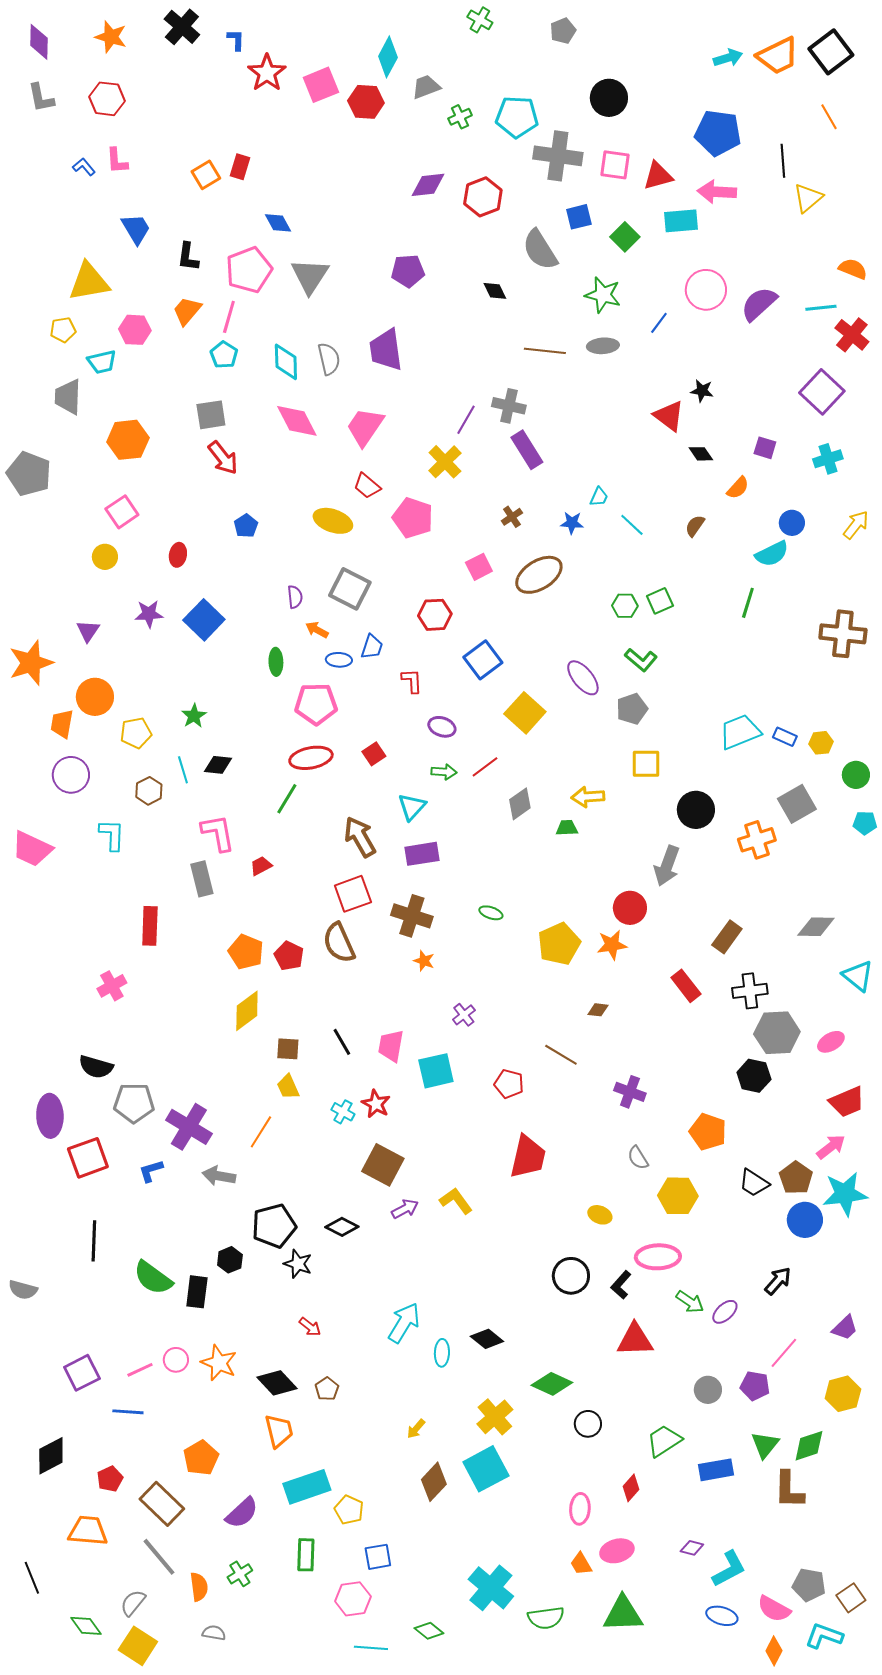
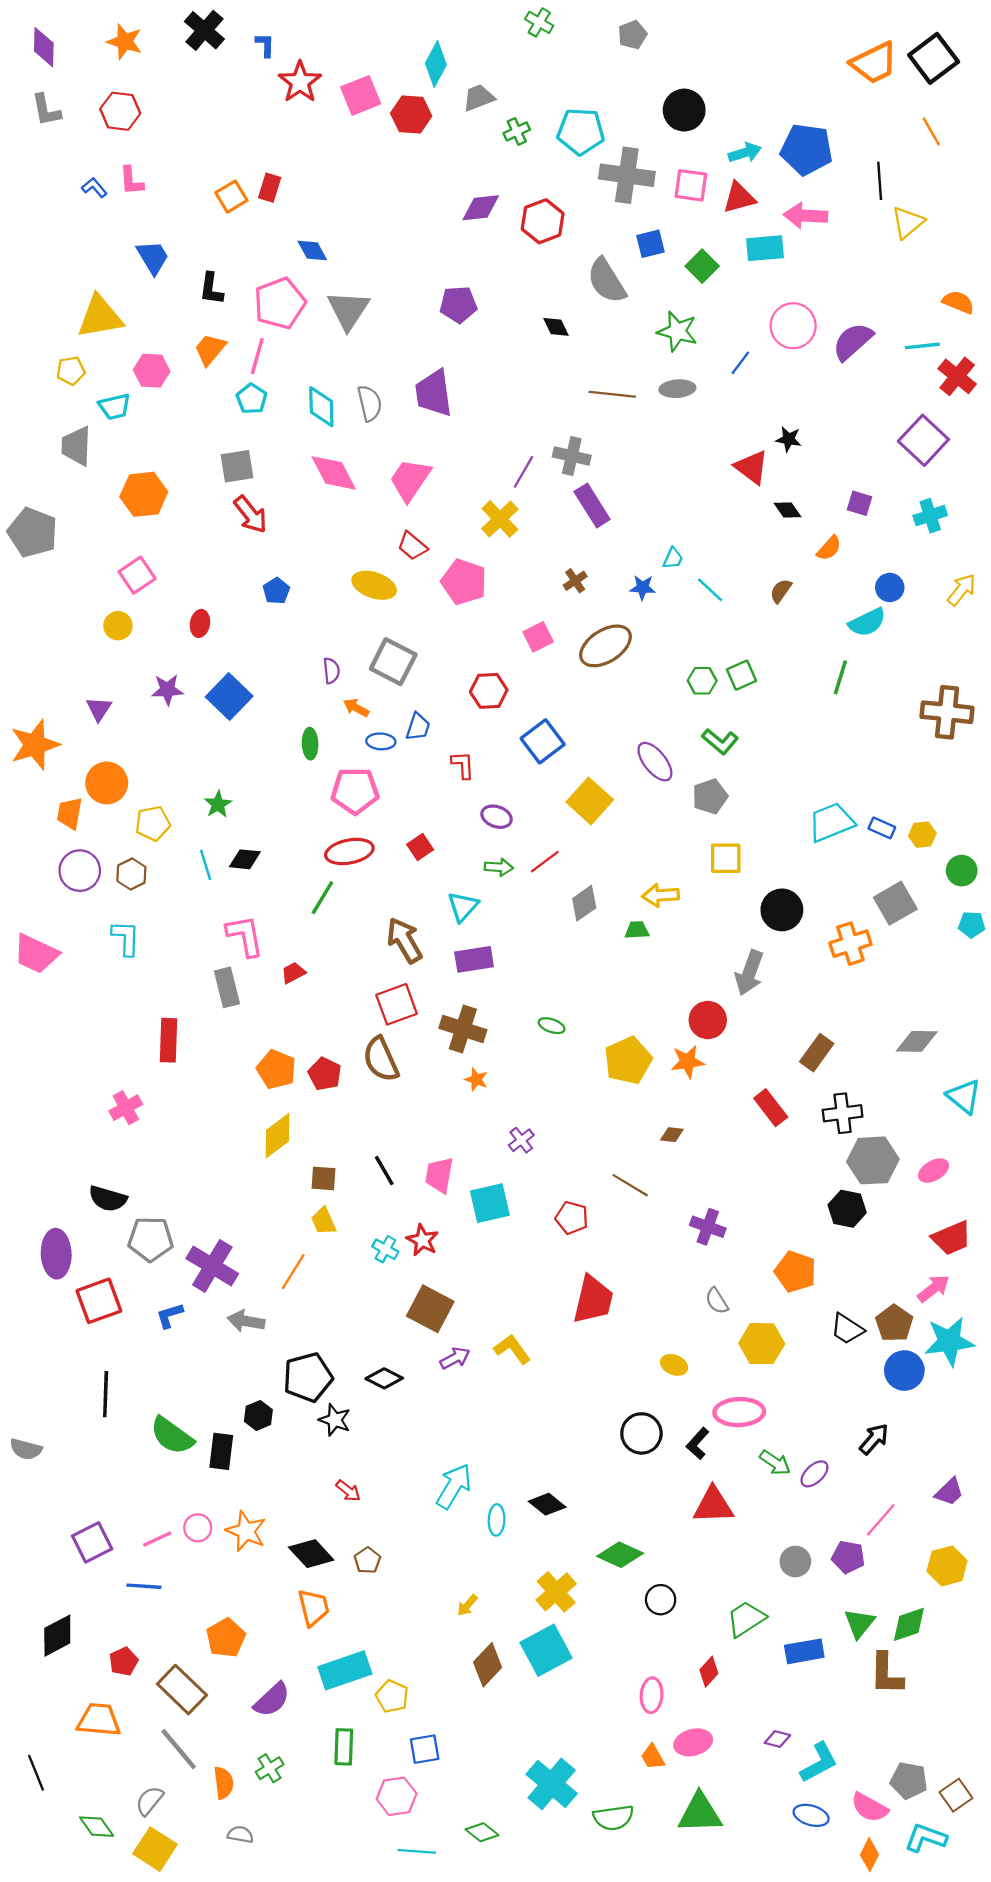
cyan arrow: (728, 58) -> (745, 153), moved
brown hexagon: (149, 791) -> (131, 874), moved

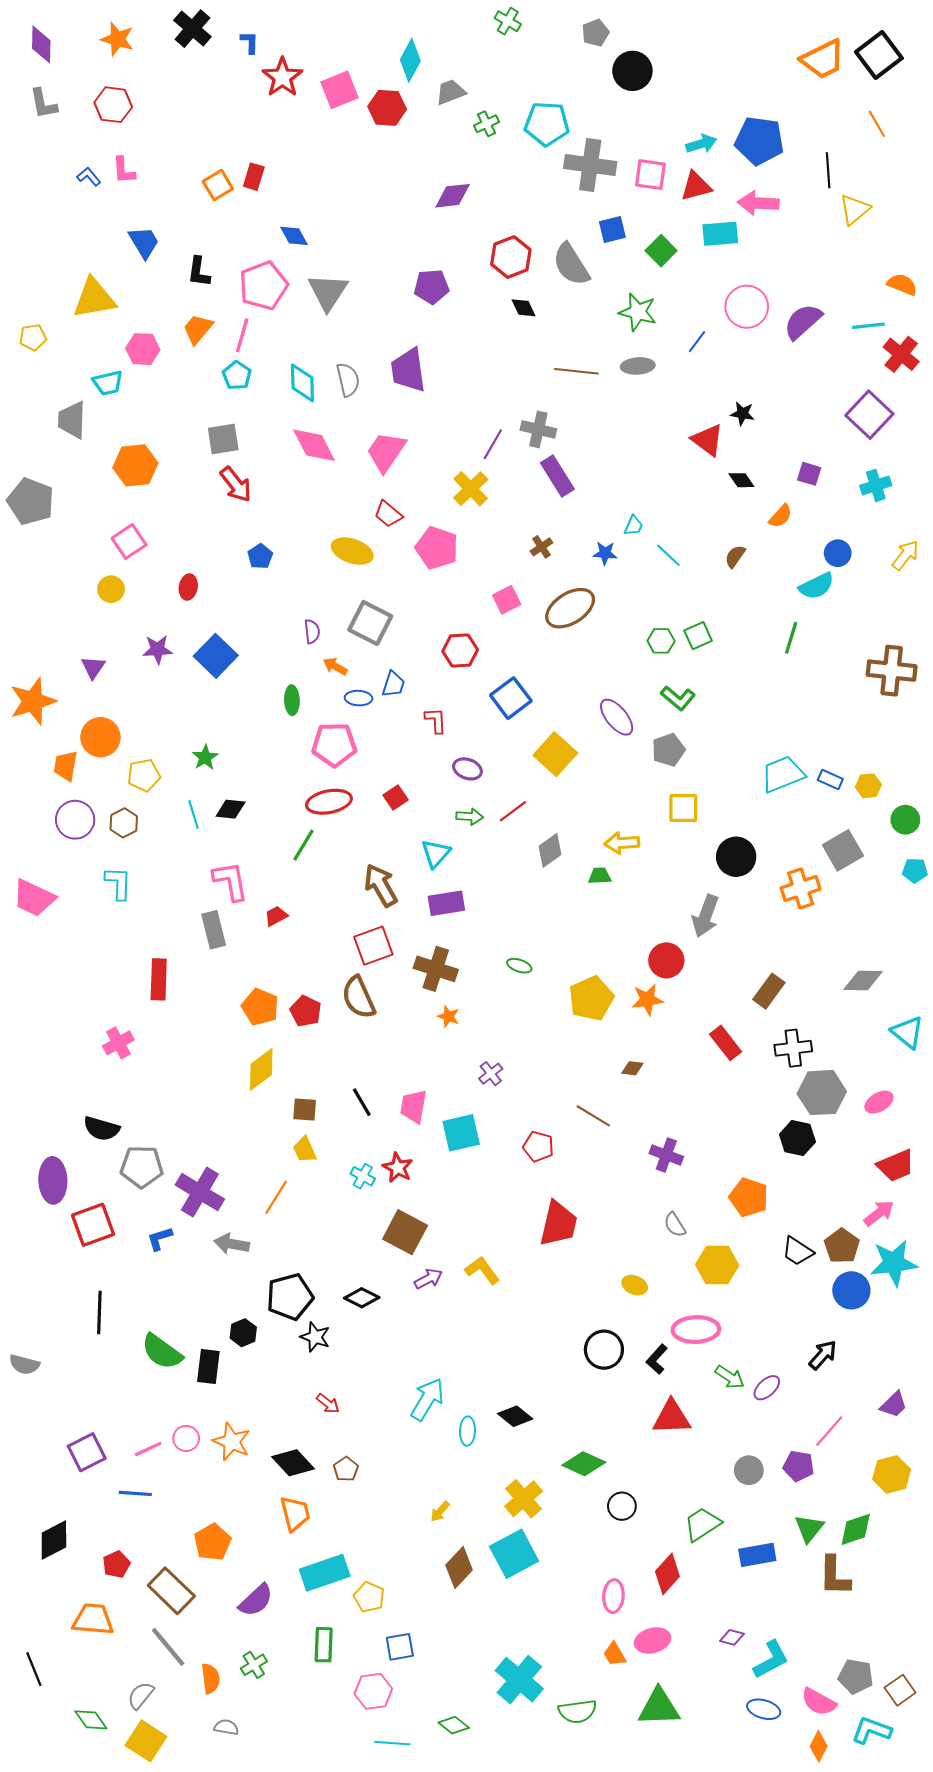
black circle: (684, 110) -> (632, 71), moved
red hexagon: (543, 221) -> (511, 257), moved
yellow pentagon: (71, 371) -> (33, 337), moved
red diamond: (709, 1672) -> (667, 1574), size x1.4

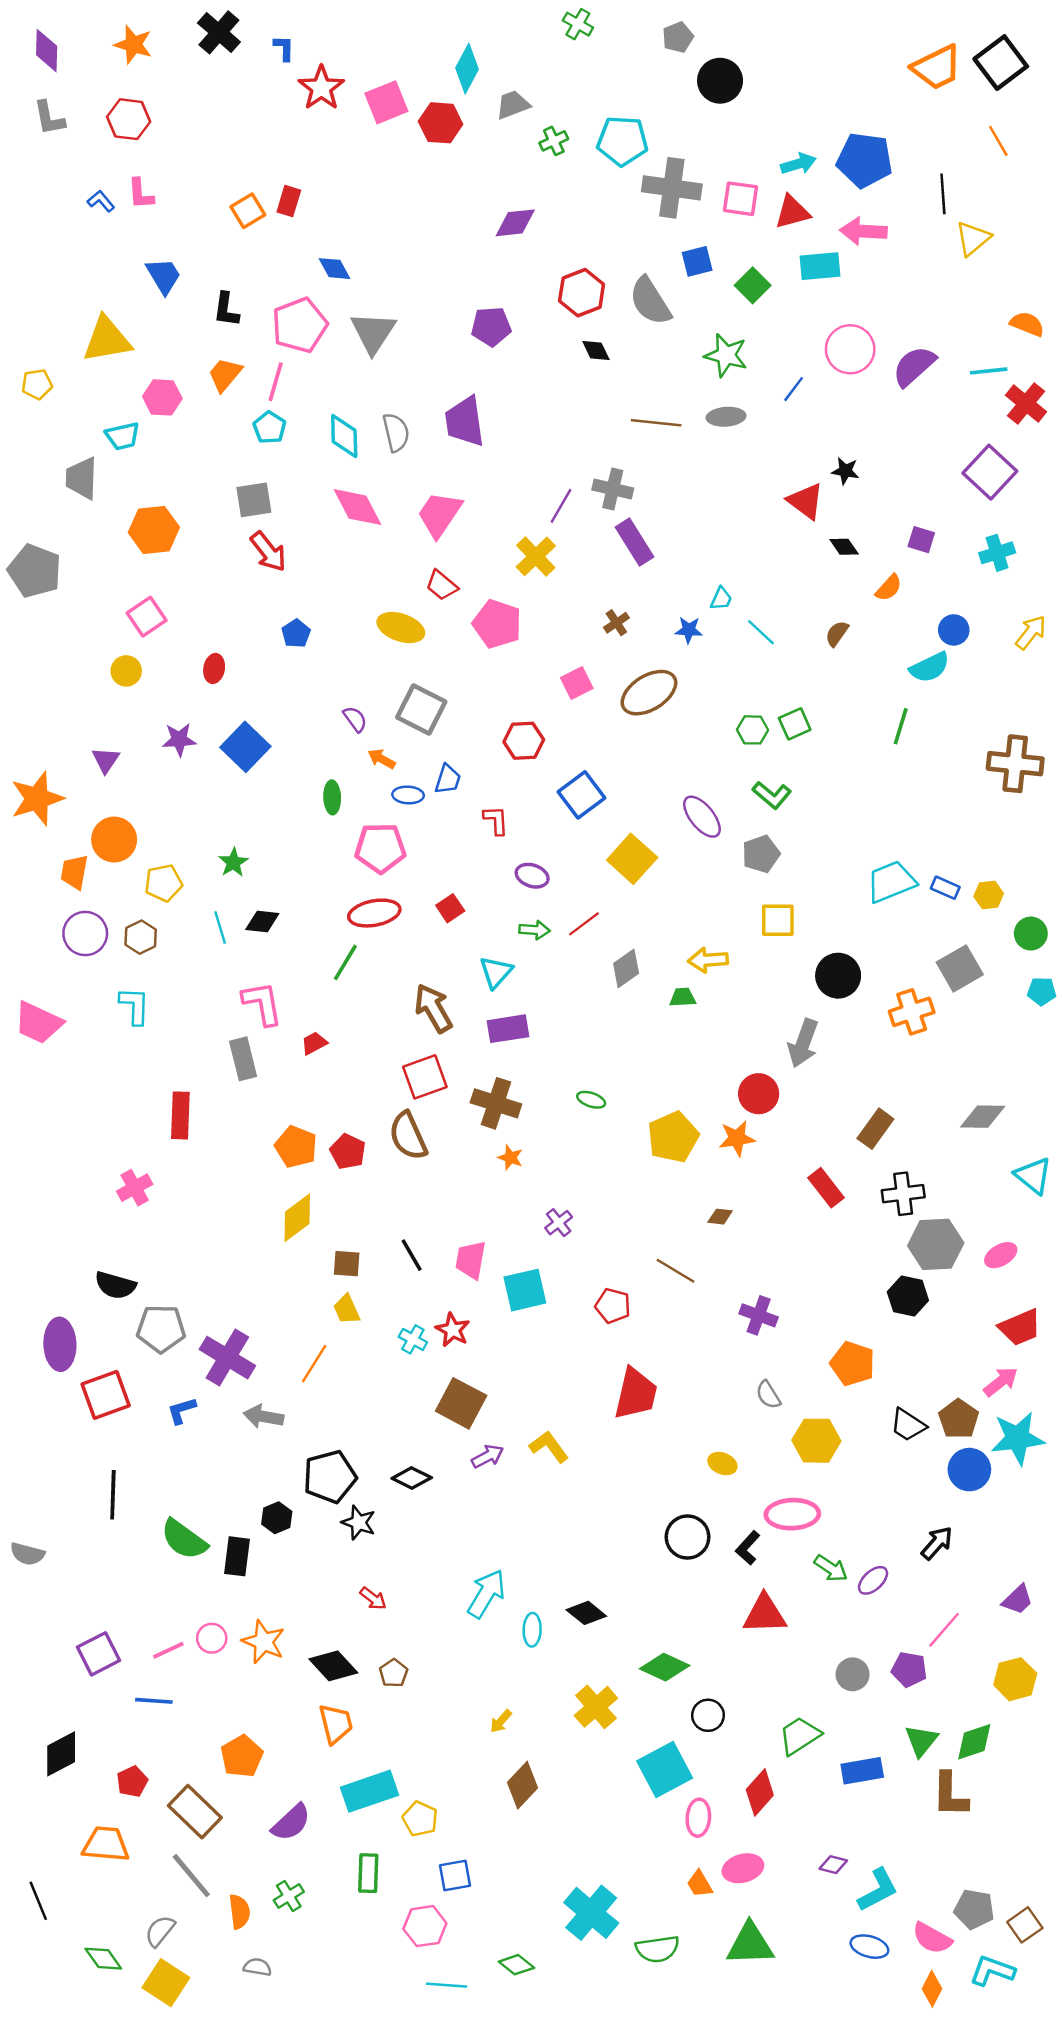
purple semicircle: (312, 631) -> (355, 719), turned -30
cyan square: (514, 1554) -> (665, 1770), moved

